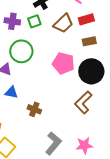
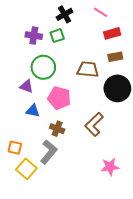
brown trapezoid: (63, 23) -> (88, 69), moved, turned -130
pink pentagon: (63, 63) -> (59, 98), moved
brown L-shape: (83, 102) -> (94, 124), moved
gray L-shape: (53, 143) -> (49, 152), moved

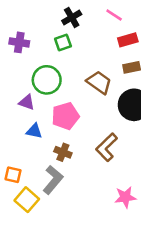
purple cross: (34, 36) -> (19, 42), moved
brown trapezoid: (88, 69) -> (99, 82), turned 30
pink pentagon: (59, 98) -> (65, 116), turned -30

